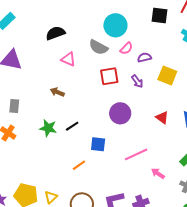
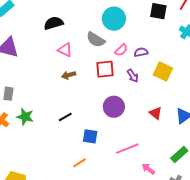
pink semicircle: (126, 48) -> (121, 50), moved
brown arrow: (57, 92) -> (69, 75), moved, turned -40
green star: (48, 128) -> (25, 117), moved
orange line: (79, 165) -> (80, 163), moved

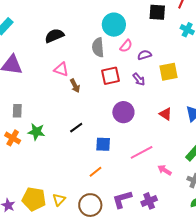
gray semicircle: (96, 40) -> (98, 47), turned 60
pink triangle: (65, 50) -> (61, 69), moved
pink semicircle: (121, 50) -> (126, 46), moved
yellow square: (163, 72) -> (168, 72), turned -30
brown arrow: (69, 75) -> (75, 86), turned -96

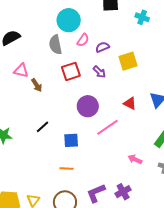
pink line: (142, 152) -> (107, 127), moved
orange line: (96, 172) -> (67, 168), turned 48

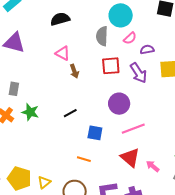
purple arrow: (99, 72) -> (138, 73), size x1.5
red triangle: (130, 103) -> (130, 158), moved, size x1.5

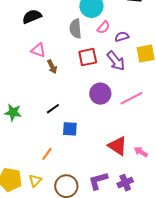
pink line: (133, 129) -> (132, 98), moved
blue square: (95, 133) -> (70, 129), moved
orange line: (84, 159) -> (47, 154), moved, turned -64

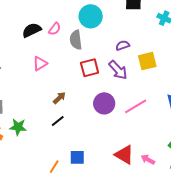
pink semicircle: (103, 27) -> (55, 29), moved
pink triangle: (38, 50) -> (40, 64), turned -49
brown arrow: (52, 67) -> (59, 98), moved, turned -104
blue square: (70, 129) -> (77, 157), moved

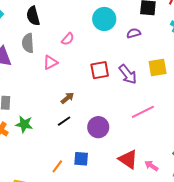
pink semicircle: (55, 29) -> (68, 39), moved
black semicircle: (32, 30) -> (33, 16), moved, turned -84
gray semicircle: (76, 40) -> (28, 43), moved
purple semicircle: (123, 45) -> (134, 33), moved
purple circle: (104, 103) -> (98, 127), moved

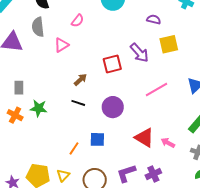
purple semicircle: (134, 33) -> (154, 19), moved, turned 32
red square: (100, 70) -> (112, 64), moved
black line: (64, 121) -> (78, 103), turned 56

